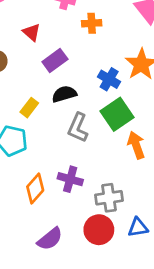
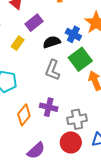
black semicircle: (64, 94) -> (52, 42), moved
yellow rectangle: (29, 108) -> (18, 43), moved

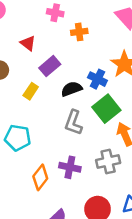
gray cross: (77, 119) -> (108, 162), moved

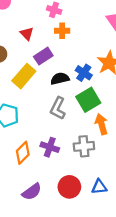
orange cross: (79, 32) -> (62, 31), moved
yellow rectangle: (31, 91) -> (24, 76), size x1.6

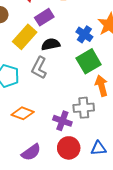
black semicircle: (60, 79) -> (51, 44), moved
gray L-shape: (58, 108) -> (39, 68), moved
purple cross: (50, 147) -> (62, 121), moved
orange diamond: (23, 153) -> (23, 113), turned 65

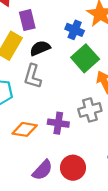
purple rectangle: (44, 17) -> (27, 20), turned -60
purple cross: (62, 121) -> (58, 123), moved
red circle: (69, 148) -> (73, 168), moved

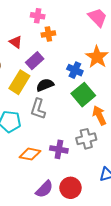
purple rectangle: (27, 20) -> (35, 61), turned 60

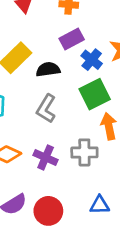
purple rectangle: (35, 61) -> (72, 39), moved
gray L-shape: (38, 109) -> (46, 109), moved

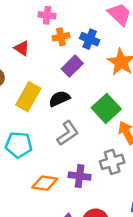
blue cross: (92, 60) -> (90, 39), moved
gray L-shape: (46, 109) -> (68, 133), turned -140

